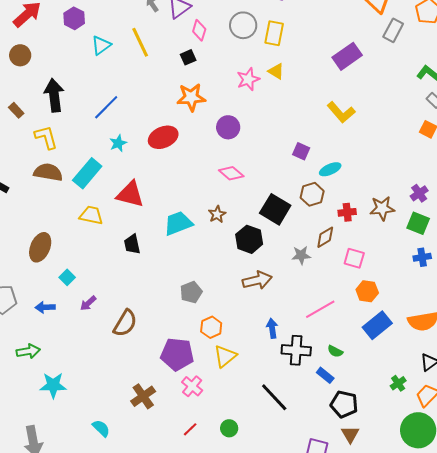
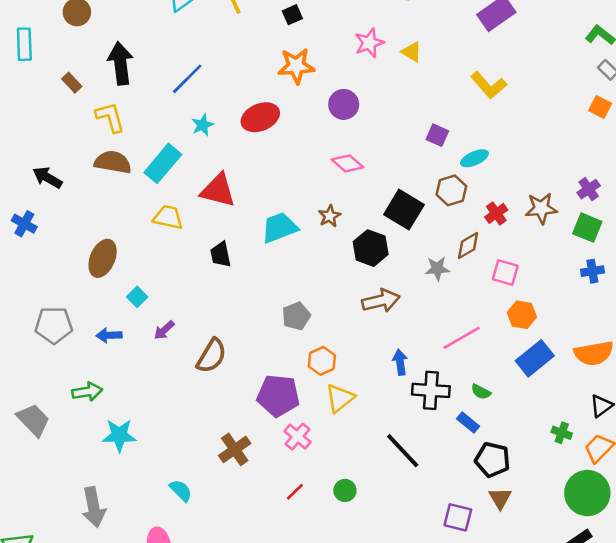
yellow triangle: (276, 71) -> (412, 52), moved
red cross: (347, 212) -> (496, 213), turned -30
green cross: (398, 383) -> (562, 433), turned -35

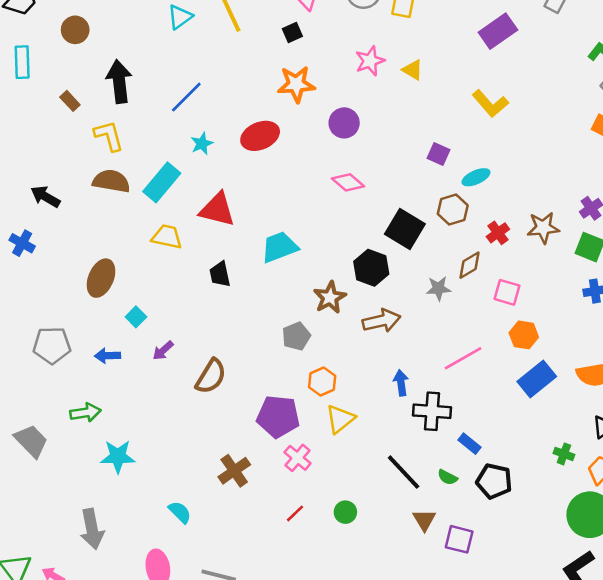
brown star: (330, 216) -> (330, 297), moved, size x1.4
green semicircle: (481, 392) -> (448, 477), moved
brown triangle: (500, 498) -> (424, 520), moved

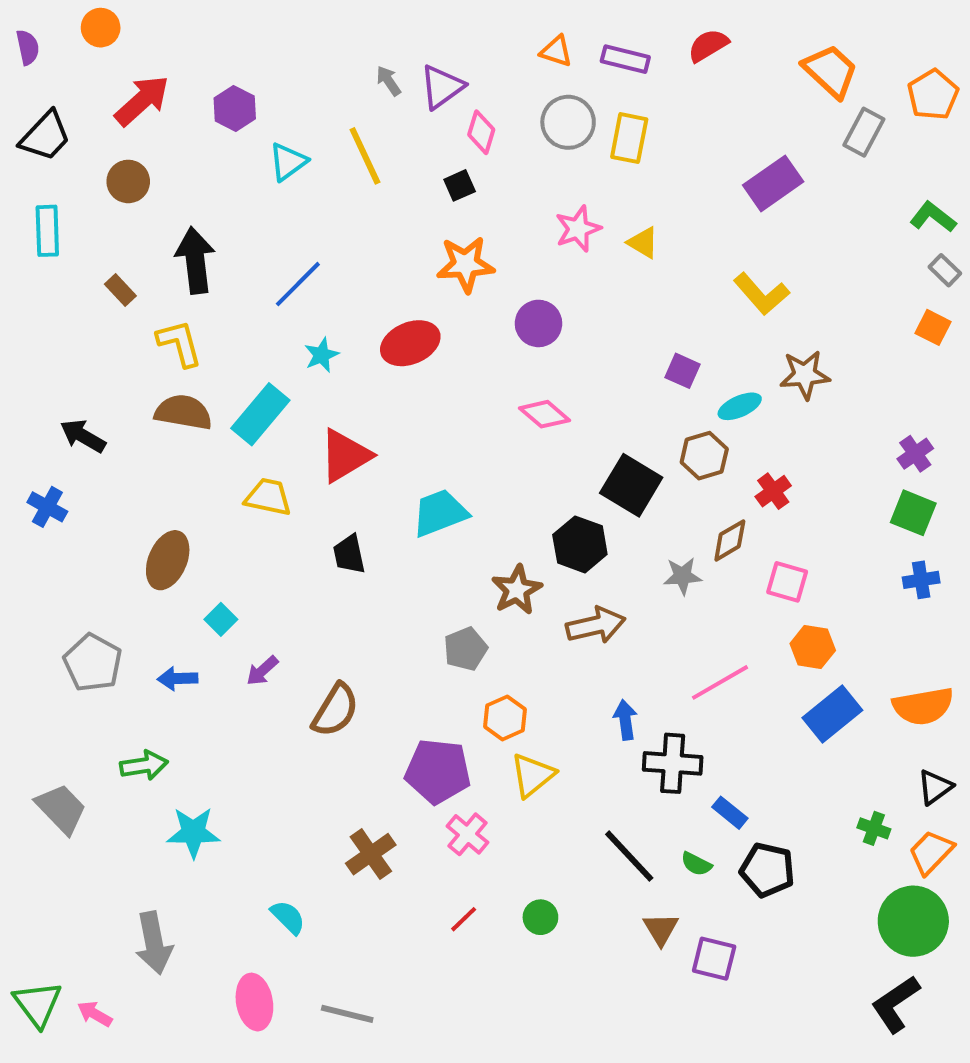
red triangle: (217, 210) -> (345, 456), turned -45
brown star: (543, 228) -> (805, 375), moved
gray pentagon: (52, 345) -> (93, 663), turned 30

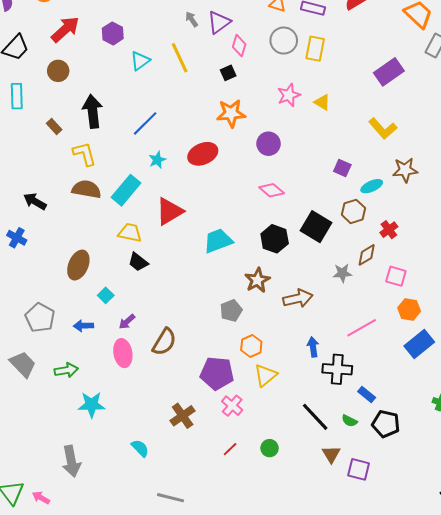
black hexagon: (580, 544) -> (275, 239), moved
black trapezoid: (349, 554) -> (138, 262), moved, turned -40
gray trapezoid: (61, 809) -> (23, 364), moved
pink ellipse: (254, 1002) -> (123, 353), moved

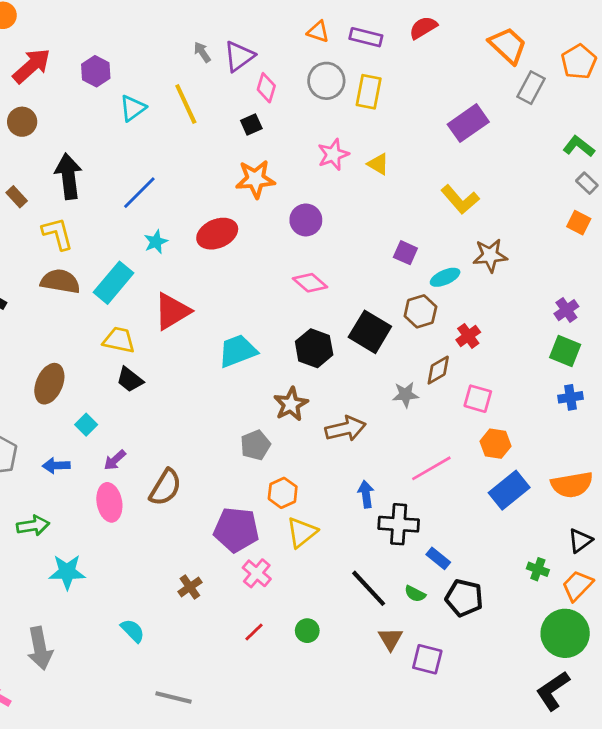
brown cross: (183, 416) -> (190, 587), size x0.7

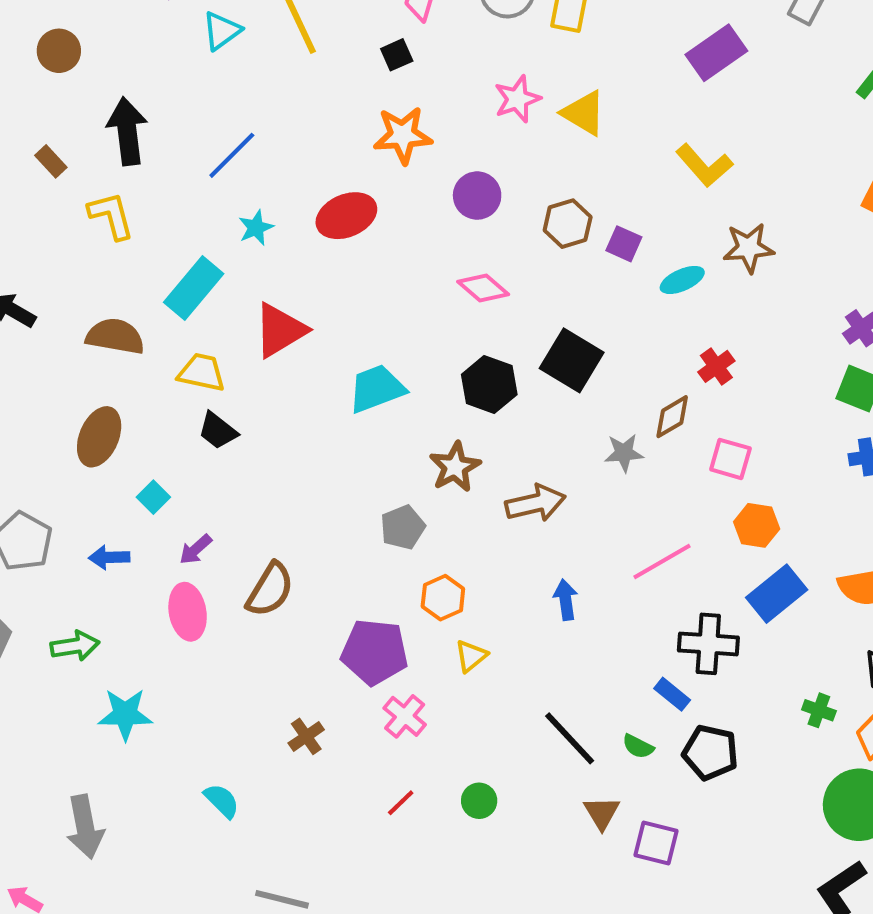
yellow triangle: (378, 164) -> (584, 113), size x1.4
brown semicircle: (60, 281) -> (115, 336), moved
brown hexagon: (420, 311) -> (568, 224), moved
black cross: (399, 524) -> (708, 644), moved
yellow triangle: (302, 532) -> (471, 656), size x0.7

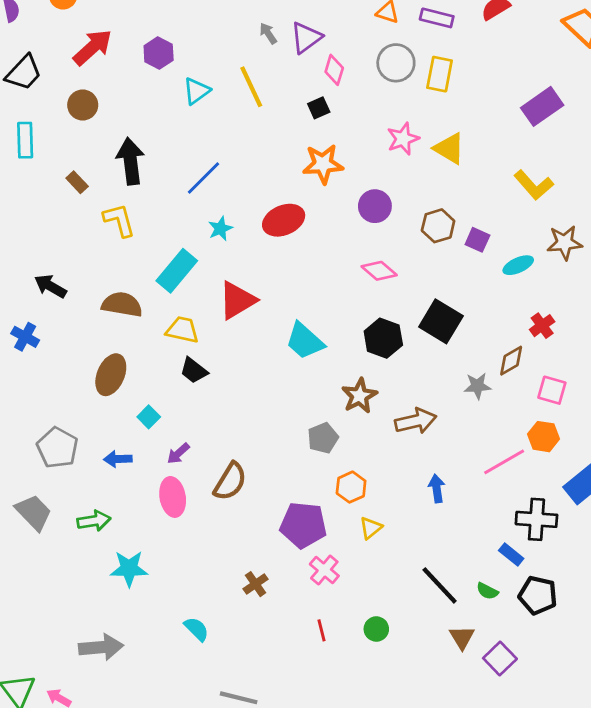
cyan trapezoid: (377, 389) -> (305, 341), turned -117
orange hexagon: (757, 525) -> (543, 437), moved
red line: (401, 803) -> (322, 630), turned -60
gray arrow: (85, 827) -> (101, 647), turned -84
purple square: (656, 843) -> (500, 658), turned 32

